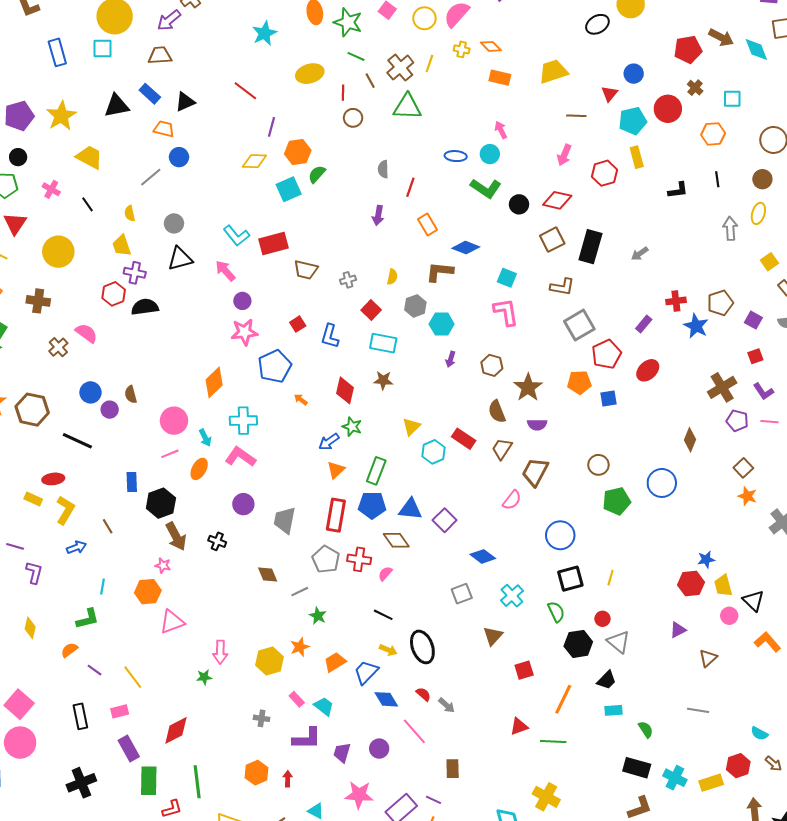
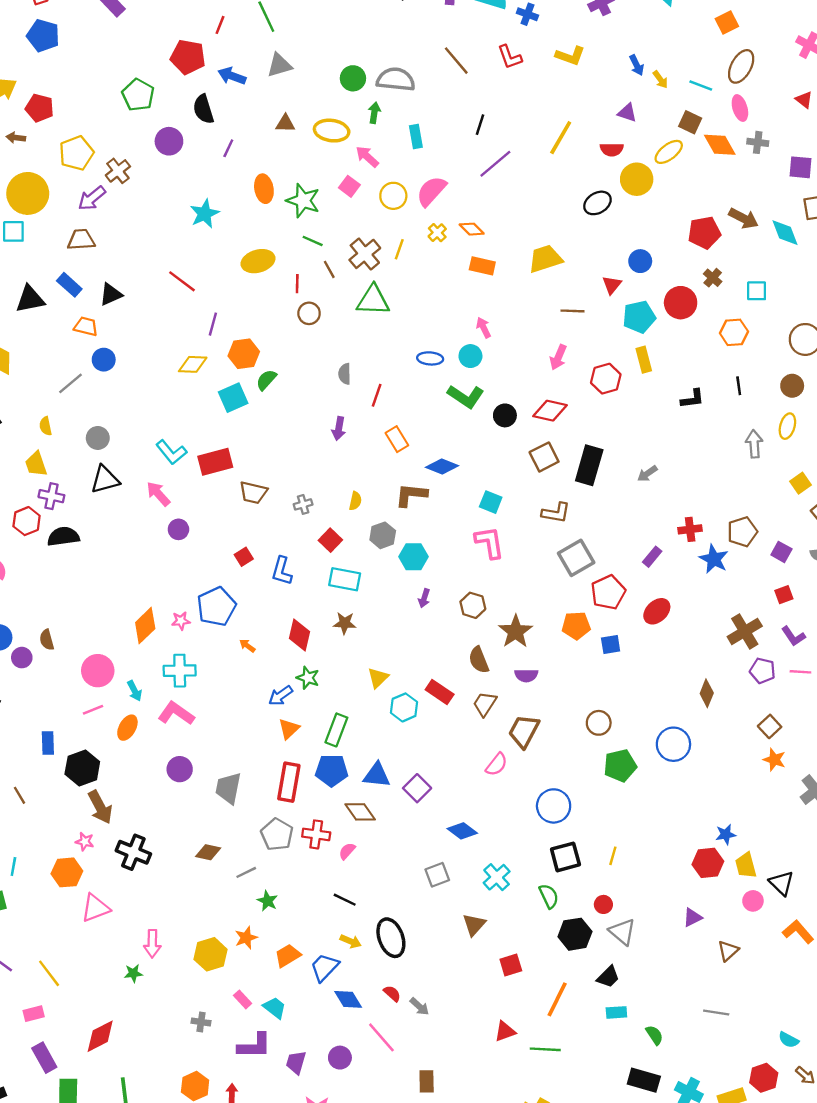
yellow cross: (462, 49) -> (437, 233), turned 35
pink star: (244, 332) -> (181, 621), moved, size x0.6
black cross: (217, 541) -> (133, 852), moved, size x1.6
brown diamond: (268, 575) -> (208, 852), turned -55

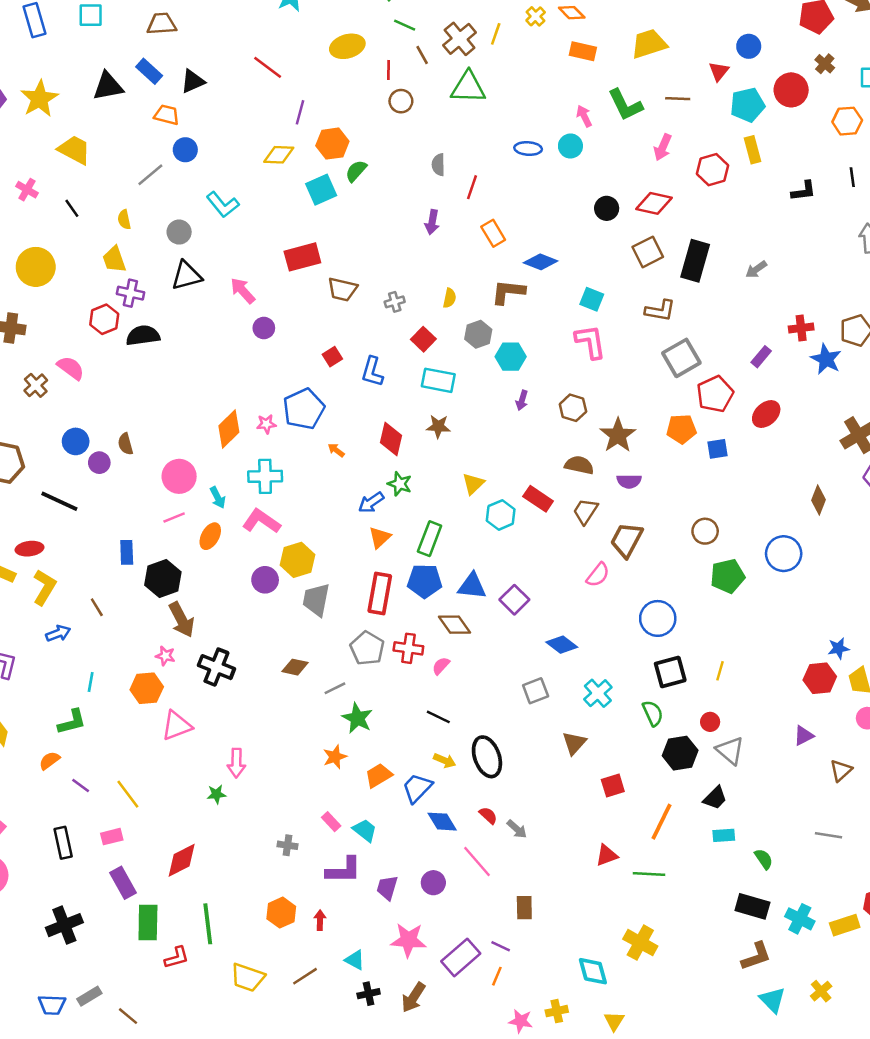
green L-shape: (466, 396) -> (625, 105), moved, turned 30
cyan L-shape: (171, 452) -> (223, 205), moved
brown semicircle: (479, 660) -> (579, 465), turned 124
green star: (267, 901) -> (357, 718), size x1.4
yellow hexagon: (211, 954) -> (297, 560), moved

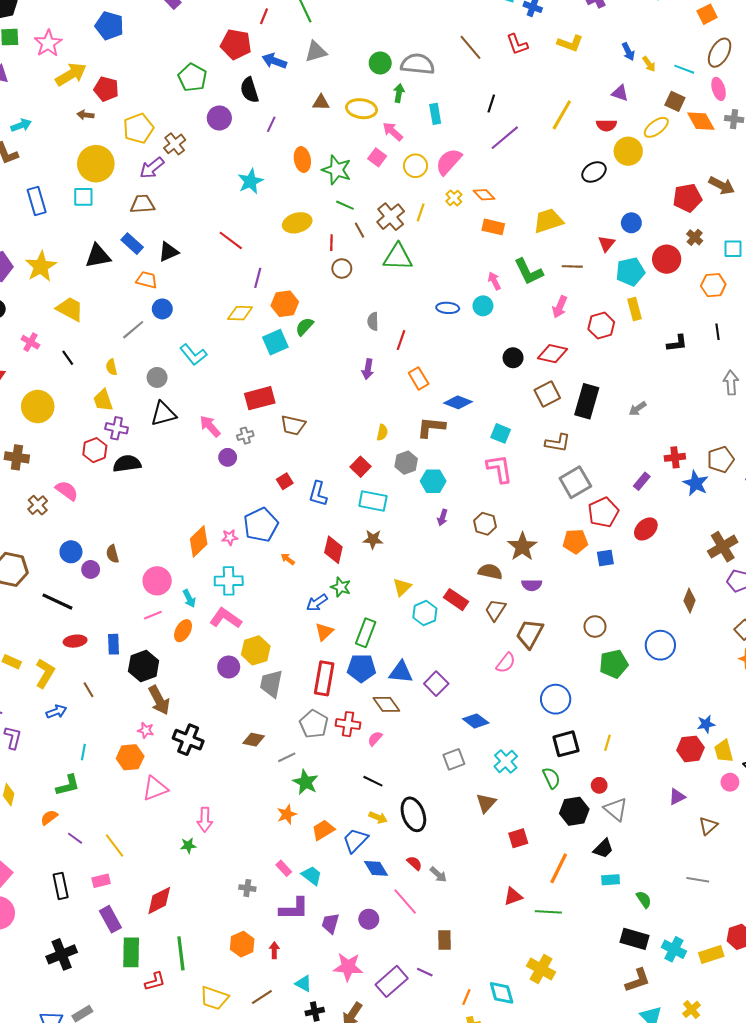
gray cross: (395, 302) -> (245, 436), moved
red ellipse: (29, 549) -> (75, 641), moved
orange line: (497, 976) -> (466, 997), moved

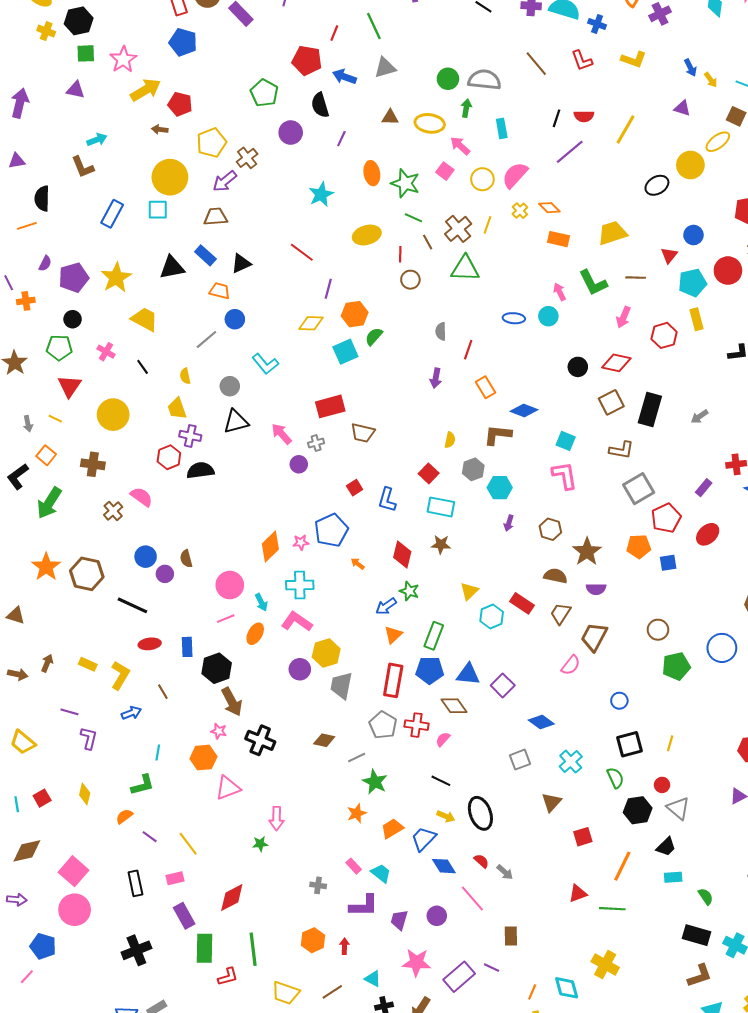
red semicircle: (606, 125) -> (584, 116), moved
blue rectangle: (37, 201) -> (112, 214), turned 44
blue circle: (556, 699) -> (619, 701), size x0.6

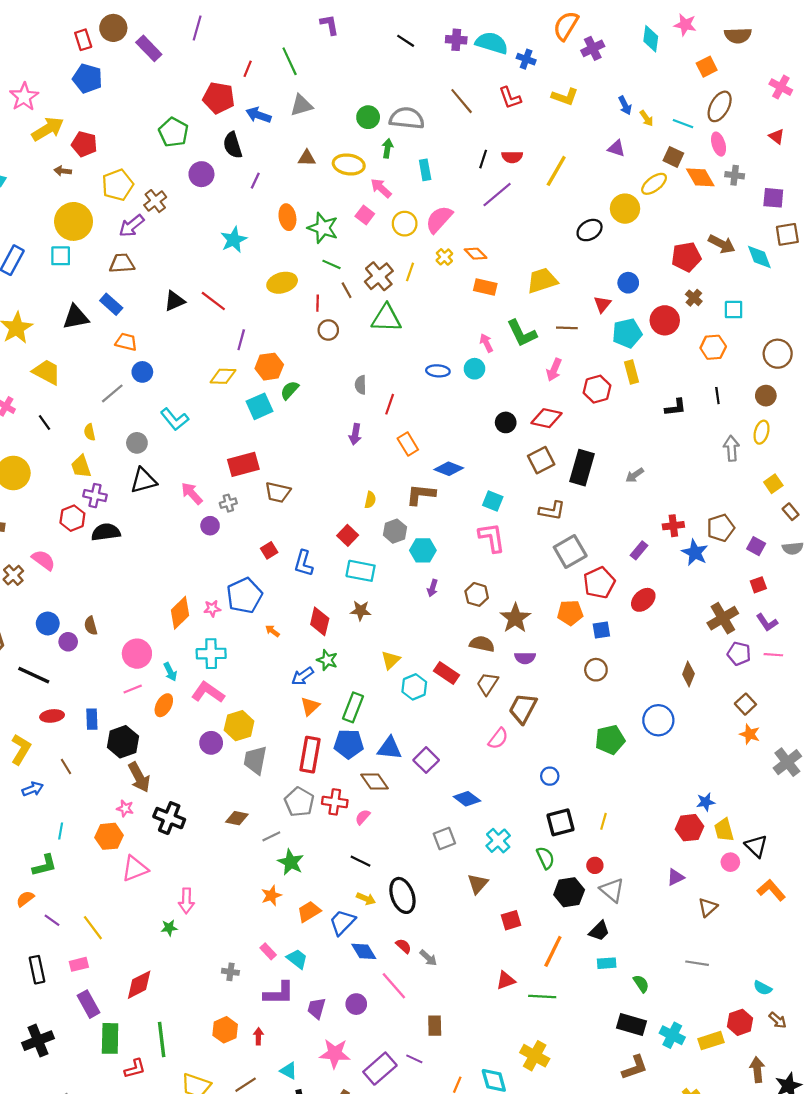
black triangle: (241, 263) -> (175, 301), moved
brown circle: (658, 630) -> (596, 670), moved

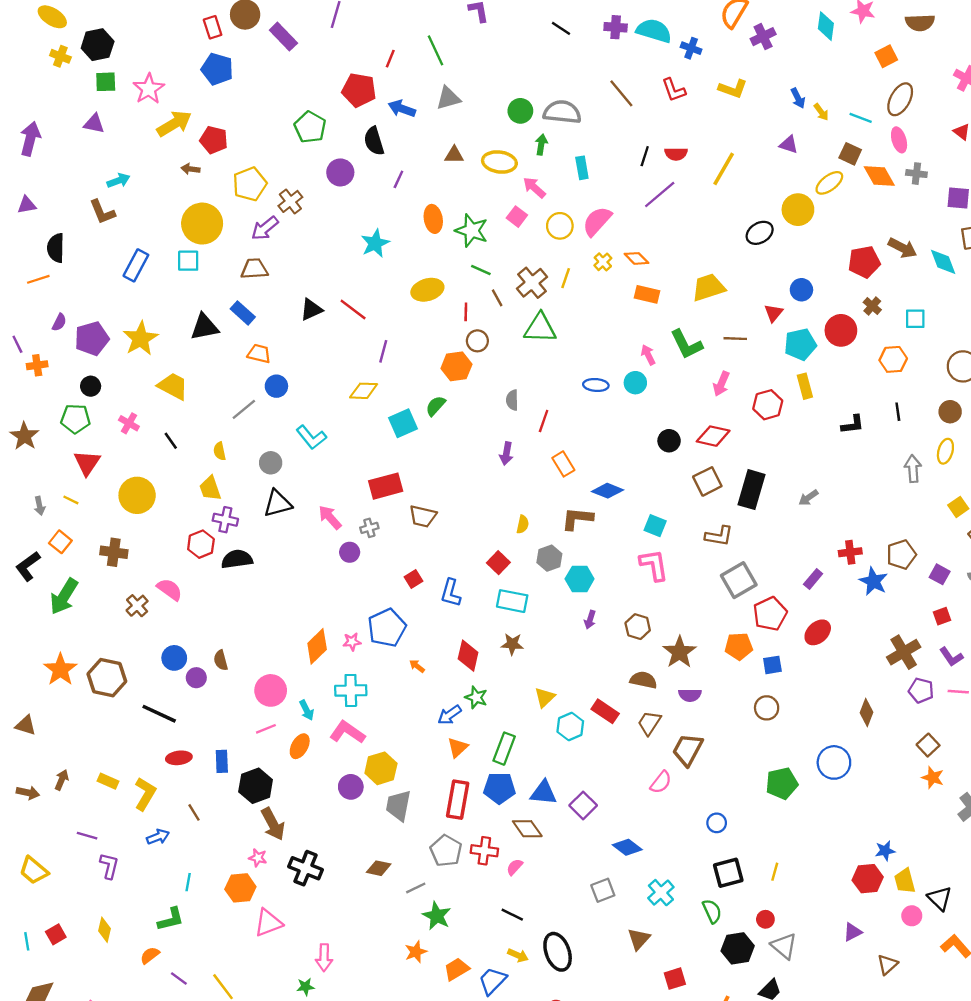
orange hexagon: (269, 367) -> (456, 366), moved

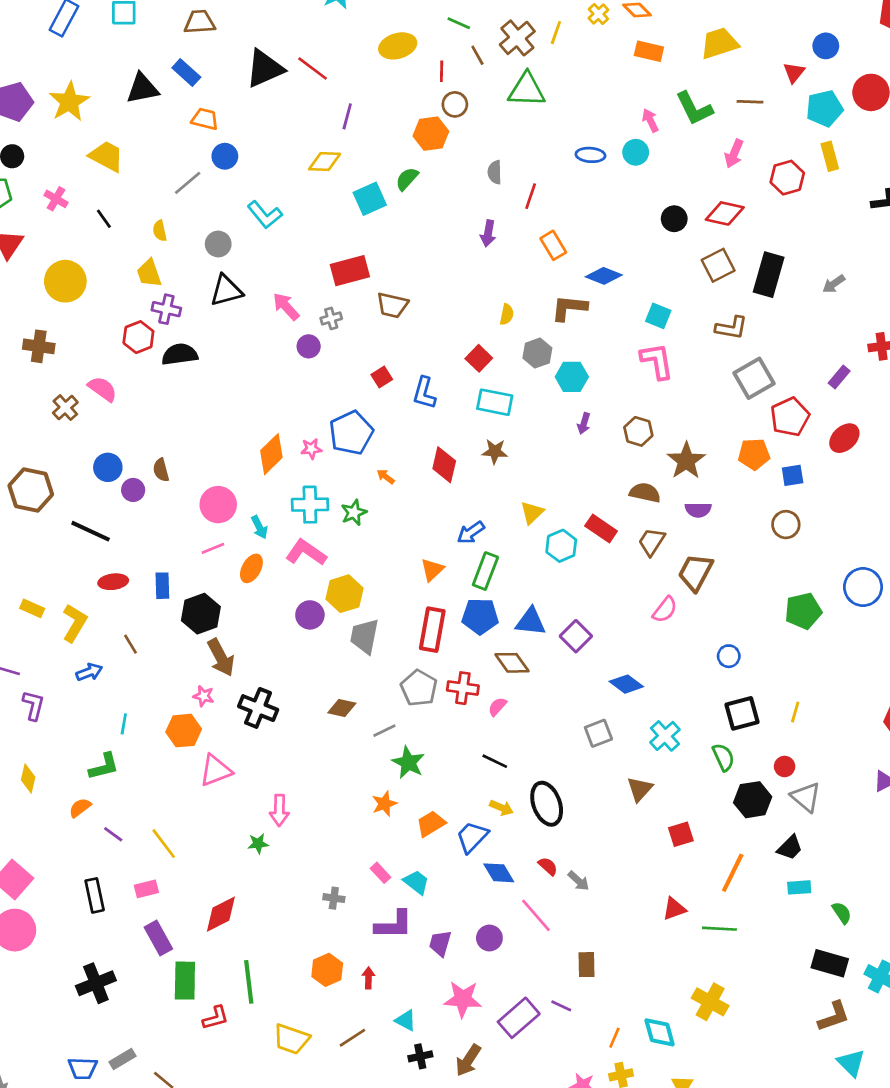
black triangle: (311, 309) -> (265, 69), size x1.5
green star: (476, 697) -> (354, 513), moved, turned 30
blue arrow: (450, 715) -> (471, 532), moved

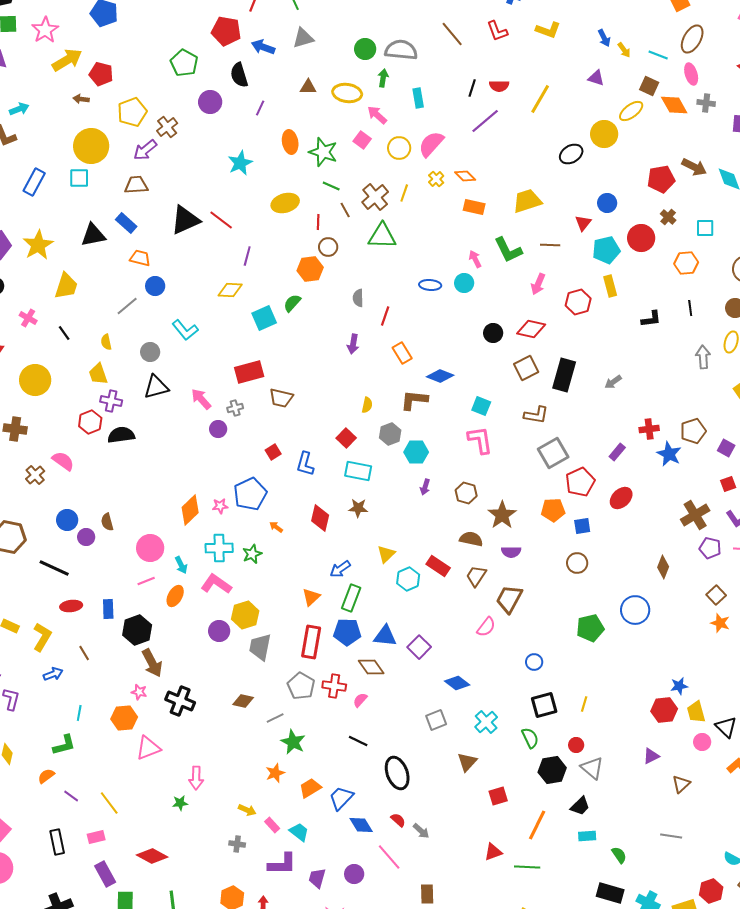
yellow trapezoid: (107, 156) -> (66, 286), turned 80
yellow arrow: (501, 808) -> (247, 810), moved
red diamond: (221, 914) -> (152, 856), turned 56

